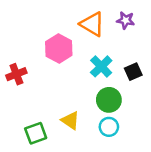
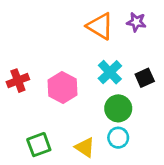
pink hexagon: (59, 49) -> (63, 87), moved
yellow triangle: (70, 120) -> (85, 147), moved

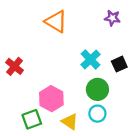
orange triangle: (100, 26) -> (56, 21), moved
red cross: (18, 81) -> (15, 66), turned -30
pink hexagon: (63, 87) -> (51, 99), moved

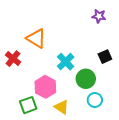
orange triangle: (56, 21) -> (36, 38), moved
cyan cross: (91, 59) -> (66, 62), moved
cyan circle: (97, 114) -> (95, 100), moved

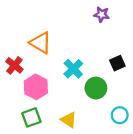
purple star: (99, 16) -> (102, 14), moved
pink hexagon: (45, 87) -> (36, 87), moved
cyan circle: (95, 100) -> (120, 115), moved

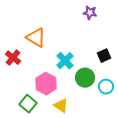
pink hexagon: (36, 87) -> (46, 84), moved
cyan circle: (120, 115) -> (106, 87), moved
green square: (31, 117) -> (28, 104), turned -30

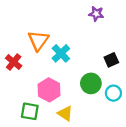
orange triangle: (36, 38) -> (38, 41), turned 35
cyan cross: (65, 61) -> (61, 53), moved
green square: (28, 104) -> (30, 111), turned -30

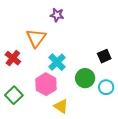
purple star: (96, 14) -> (57, 15), moved
cyan cross: (61, 53) -> (57, 62), moved
green square: (30, 111) -> (14, 95), moved, turned 36

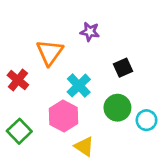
purple star: (57, 15) -> (90, 32), moved
black square: (104, 56) -> (123, 68), moved

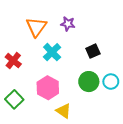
orange triangle: (50, 52) -> (36, 27), moved
cyan cross: (79, 86) -> (52, 52), moved
cyan circle: (146, 120) -> (111, 82), moved

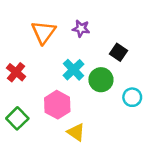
black square: (93, 51) -> (118, 52), moved, turned -32
cyan cross: (52, 52) -> (74, 70), moved
green circle: (89, 82) -> (101, 80), moved

